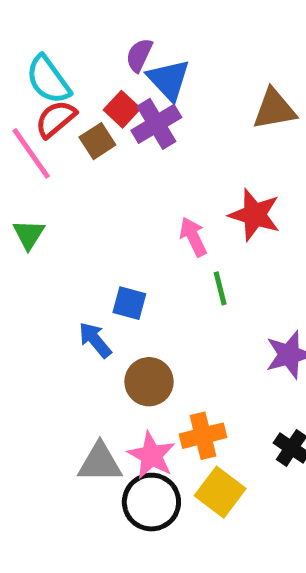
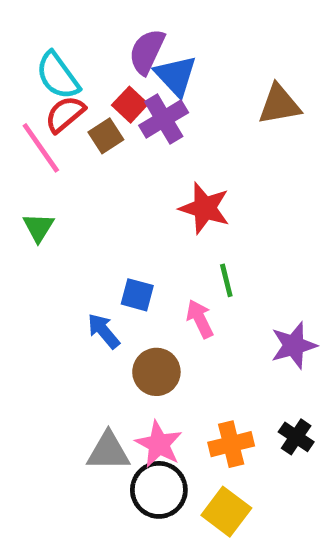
purple semicircle: (139, 55) -> (147, 52), size x1.4
red star: (255, 215) -> (205, 208), moved
pink arrow: (193, 237) -> (200, 319), moved
orange cross: (203, 436) -> (231, 444), moved
yellow square: (220, 492) -> (226, 512), moved

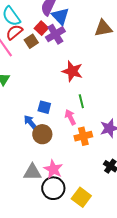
brown circle: (156, 372) -> (42, 134), moved
orange cross: (231, 444) -> (83, 136), moved

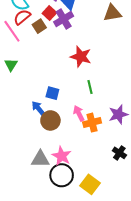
pink arrow: (70, 117) -> (79, 113), moved

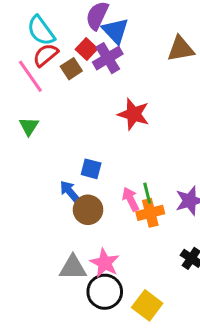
green line: (90, 87) -> (147, 193), moved

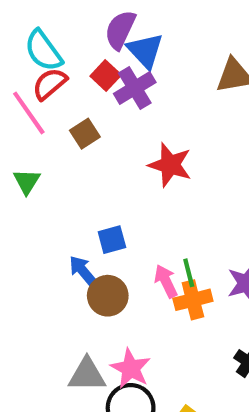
brown square: (71, 69) -> (85, 134), moved
blue square: (91, 169) -> (112, 240), turned -30

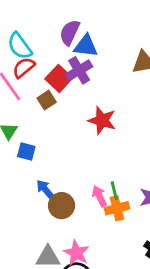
blue triangle: (145, 51) -> (86, 46), turned -40
red square: (106, 76) -> (59, 78), moved, size x1.4
blue square: (112, 240) -> (26, 151), moved, turned 30

